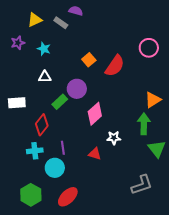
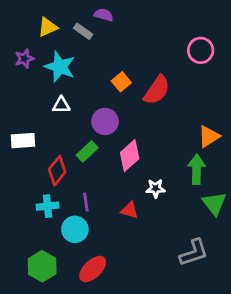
pink circle: (149, 48) -> (201, 50), moved
cyan star: (44, 49) -> (60, 67), size x1.6
green rectangle: (60, 102) -> (87, 151), moved

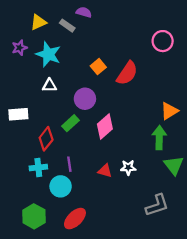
white star: (156, 188) -> (128, 168), moved

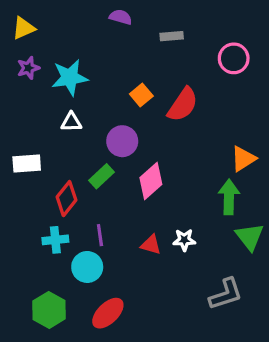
yellow triangle: (38, 22) -> (24, 28), moved
gray rectangle: (67, 26) -> (172, 36), moved, turned -40
cyan star: (48, 54) -> (70, 78), turned -30

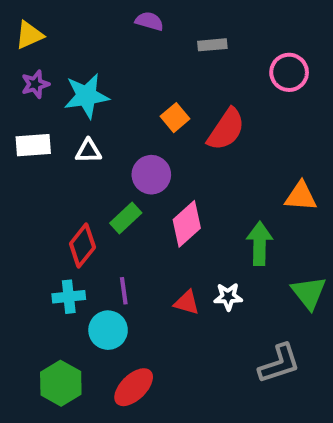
orange triangle: (243, 159) -> (301, 196), turned 36
white rectangle: (27, 163) -> (33, 145), moved
green arrow: (229, 197) -> (260, 244), moved

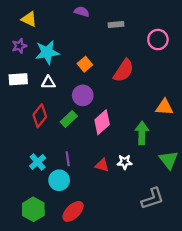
yellow triangle: (29, 35) -> (29, 19), moved, turned 49
orange square: (175, 118) -> (85, 64), moved
red diamond: (82, 246) -> (40, 116), moved
cyan cross: (69, 297) -> (38, 162), turned -35

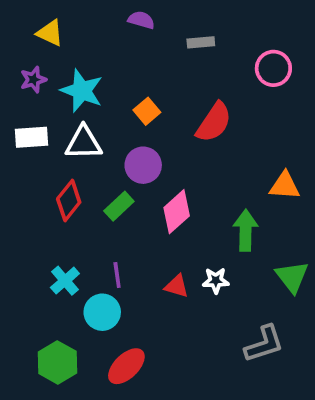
cyan star: (47, 52) -> (82, 91), turned 30
white triangle: (48, 82) -> (84, 143), size x1.5

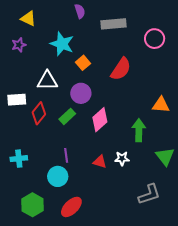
purple semicircle: (141, 20) -> (80, 11), turned 56
gray rectangle: (201, 42) -> (114, 24), size x1.6
cyan star: (82, 91) -> (62, 44), moved
white rectangle: (31, 137) -> (17, 100), moved
cyan cross: (65, 281) -> (19, 159), moved, turned 35

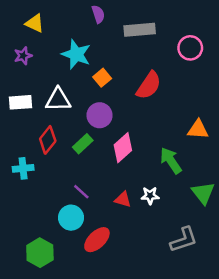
white rectangle: (17, 100) -> (20, 102), moved
green arrow: (139, 130) -> (171, 161), turned -35
purple line: (66, 155) -> (81, 192), turned -40
cyan cross: (19, 159) -> (23, 168), moved
red ellipse: (71, 207) -> (97, 240), moved

